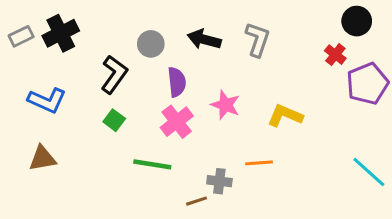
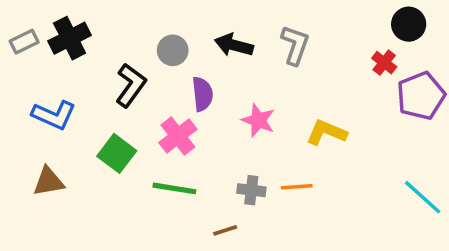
green square: (114, 120) -> (117, 153), moved, size x1.5
pink cross: (177, 122) -> (178, 136), moved
gray cross: (219, 181) -> (251, 190), moved

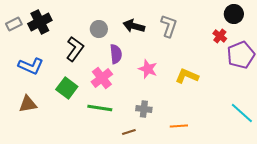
orange line: (297, 187) -> (179, 126), moved

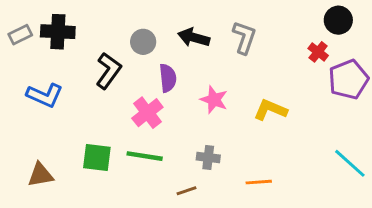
black cross: (40, 22) -> (58, 32), turned 30
green square: (67, 88) -> (97, 157), moved, turned -30
brown triangle: (28, 104) -> (40, 175), moved

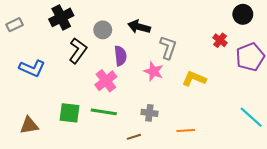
black cross: (58, 32) -> (61, 17), moved, turned -30
gray L-shape: (244, 37) -> (168, 48), moved
red cross: (318, 52) -> (220, 40), moved

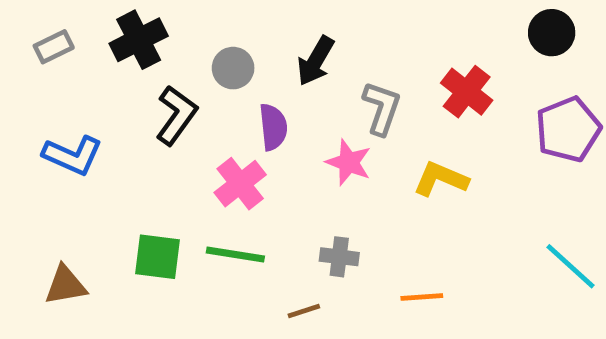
gray rectangle: (15, 25) -> (54, 47), moved
black arrow: (139, 27) -> (316, 61), turned -75
red cross: (220, 40) -> (467, 92), moved, size x1.5

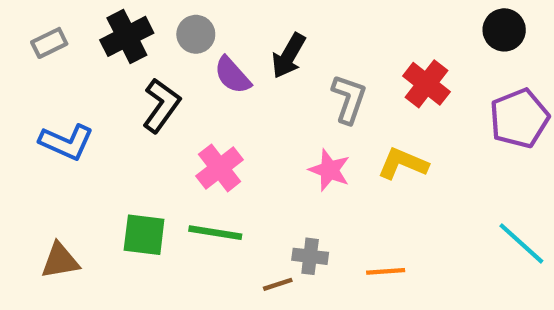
gray circle: (233, 68) -> (196, 34), moved
purple semicircle: (273, 127) -> (232, 75), moved, turned 144
pink star: (349, 162) -> (329, 170), moved
gray cross: (339, 257) -> (310, 256), moved

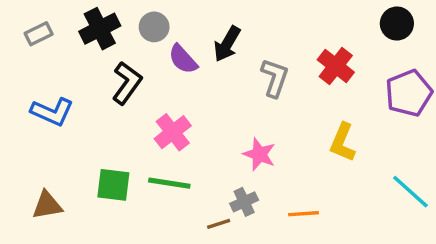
yellow L-shape: (403, 164) -> (343, 142), moved, turned -90
pink star: (329, 170) -> (259, 154), moved
gray cross: (310, 256) -> (244, 202), turned -32

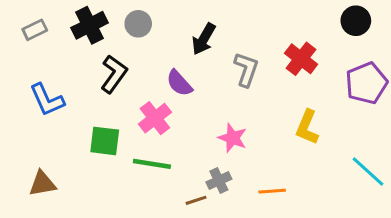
purple semicircle: (183, 59) -> (179, 83), moved
blue L-shape: (52, 112) -> (47, 100), turned 42
green square: (113, 185) -> (105, 141), moved

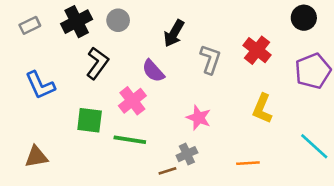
orange line: (272, 191) -> (248, 163), moved

